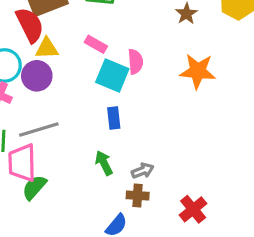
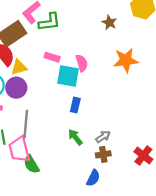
blue rectangle: (114, 118) -> (75, 105), turned 32
gray line: (39, 130) -> (26, 124), turned -56
green semicircle: (34, 187) -> (31, 164), turned -60

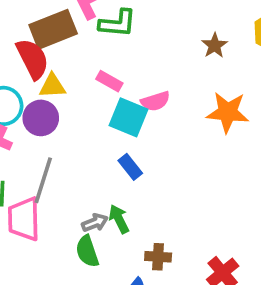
pink semicircle: (82, 63) -> (155, 101), turned 77
blue rectangle: (75, 105) -> (130, 167), turned -64
gray arrow: (103, 137) -> (95, 223), moved
green semicircle: (31, 164) -> (87, 251), moved

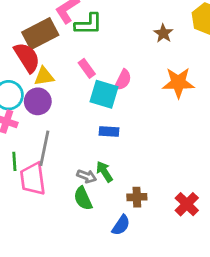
pink rectangle: (109, 81) -> (87, 68), turned 30
pink semicircle: (155, 101) -> (123, 80), turned -40
blue rectangle: (130, 167) -> (109, 131), turned -42
gray arrow: (95, 223) -> (87, 176), turned 48

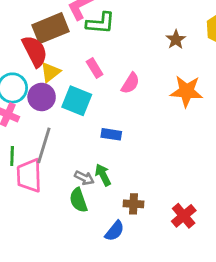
yellow triangle: (44, 76) -> (50, 72), turned -35
cyan square: (104, 94) -> (77, 101), moved

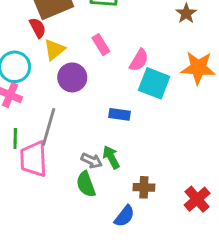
red semicircle: (35, 51) -> (38, 28), size x0.6
purple circle: (42, 97) -> (72, 77), moved
cyan square: (77, 101) -> (154, 83), moved

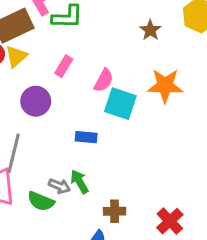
pink rectangle: (101, 45) -> (64, 66), turned 66
yellow triangle: (54, 50) -> (16, 56), moved
green semicircle: (86, 184) -> (41, 201), moved, turned -45

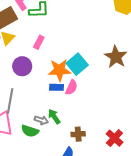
brown star: (150, 30) -> (116, 57), moved, size x1.6
pink semicircle: (104, 80) -> (71, 87), moved
orange star: (165, 86) -> (59, 70), moved
cyan square: (120, 104) -> (77, 64), turned 35

